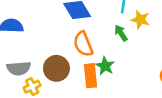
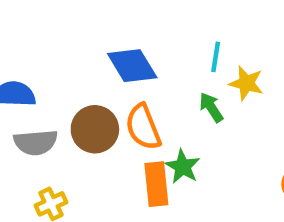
gray semicircle: (19, 68) -> (36, 142), moved
brown circle: (56, 68) -> (95, 129), moved

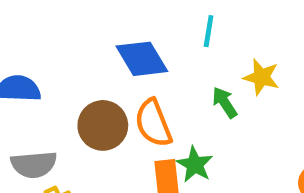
cyan line: (216, 57) -> (209, 31), moved
gray semicircle: (36, 142) -> (34, 165), moved

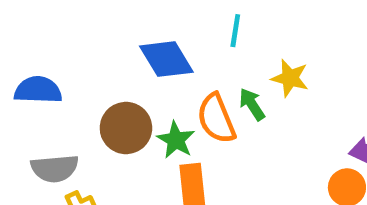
orange semicircle: (153, 123) -> (216, 118), moved
green star: (195, 165) -> (176, 140), moved

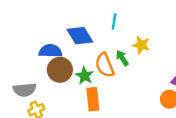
blue semicircle: (38, 90) -> (50, 51), moved

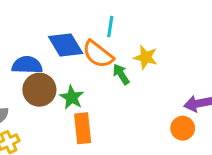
orange semicircle: (105, 65) -> (98, 54), moved, turned -30

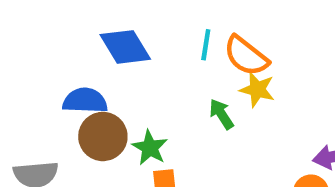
blue diamond: (66, 45) -> (125, 47), moved
orange semicircle: (98, 54) -> (246, 56), moved

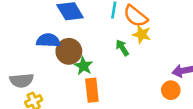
brown circle: (103, 136) -> (69, 51), moved

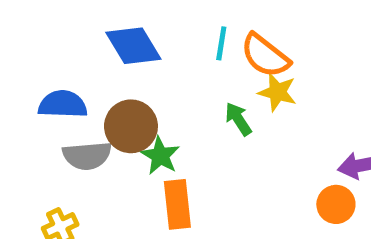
blue semicircle: (48, 40) -> (63, 104), moved
gray semicircle: (22, 80) -> (87, 156), moved

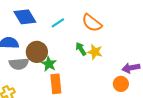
cyan line: (221, 43) -> (58, 23), moved, turned 48
blue diamond: (133, 46) -> (25, 17), moved
yellow star: (277, 92) -> (95, 52), moved

